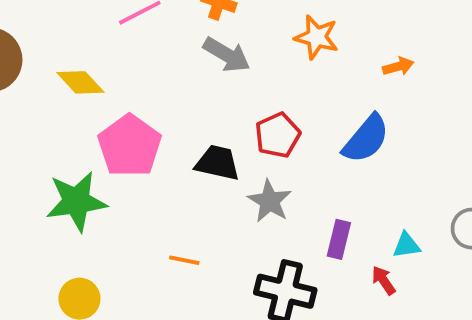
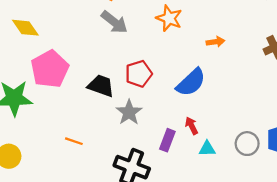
red arrow: (384, 280) -> (192, 126), moved

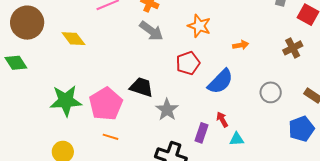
pink pentagon: (50, 69) -> (106, 104), moved
red pentagon: (139, 74) -> (188, 63), moved
orange line: (74, 141) -> (111, 137), moved
gray circle: (247, 144) -> (271, 92), moved

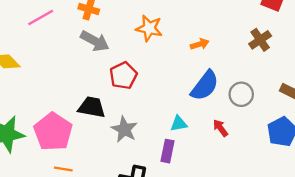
red pentagon: (188, 63) -> (123, 76), moved
blue semicircle: (220, 81) -> (205, 86), moved
red arrow: (222, 119) -> (220, 128), moved
cyan triangle: (237, 139) -> (179, 124), moved

